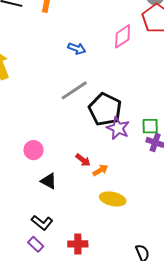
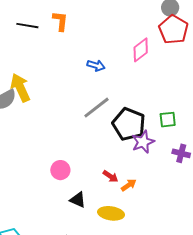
green square: (150, 126) -> (168, 120), moved
purple star: (118, 128) -> (143, 142), turned 30
yellow ellipse: (113, 199) -> (111, 213), moved

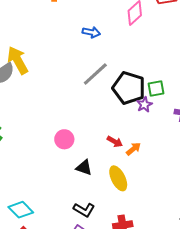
green square: (168, 120) -> (156, 88), moved
purple star: (143, 142) -> (144, 105), size x0.7
yellow ellipse: (111, 213) -> (118, 178), turned 60

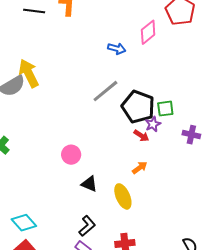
blue arrow: (91, 32) -> (117, 49), moved
red arrow: (115, 142) -> (141, 136), moved
black L-shape: (84, 210) -> (87, 226), turned -75

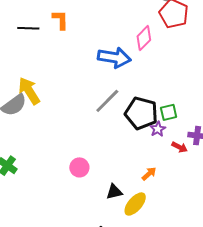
blue arrow: (117, 49) -> (114, 57), size x1.8
red arrow: (141, 136) -> (180, 147), moved
black triangle: (89, 184) -> (114, 192), moved, turned -30
yellow ellipse: (123, 196) -> (135, 204), turned 70

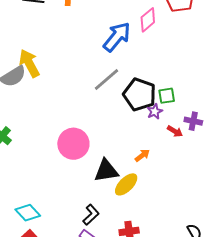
blue arrow: (114, 57) -> (117, 37), turned -64
pink circle: (79, 167) -> (73, 144), size x1.6
black triangle: (114, 192) -> (106, 171), size x1.5

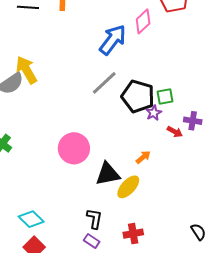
black L-shape: (91, 215) -> (94, 219), turned -35

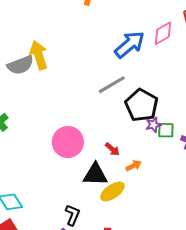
green square: (165, 97) -> (166, 130), moved
red arrow: (175, 132) -> (112, 149), moved

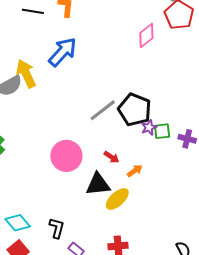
blue arrow: (129, 44) -> (63, 52), moved
gray line: (112, 85) -> (103, 110), moved
black L-shape: (73, 215) -> (57, 228), moved

